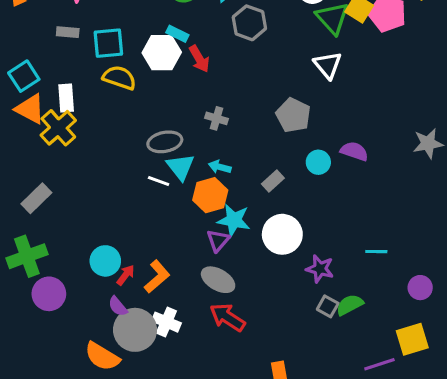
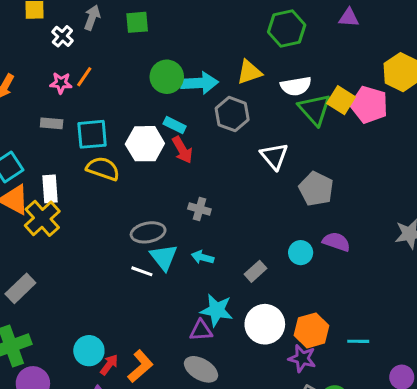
cyan rectangle: (177, 34) -> (175, 125), moved
white triangle: (328, 65) -> (274, 156), moved
gray pentagon: (293, 115) -> (316, 189), moved
orange hexagon: (210, 195) -> (312, 330), moved
purple triangle: (218, 241) -> (201, 330), turned 45

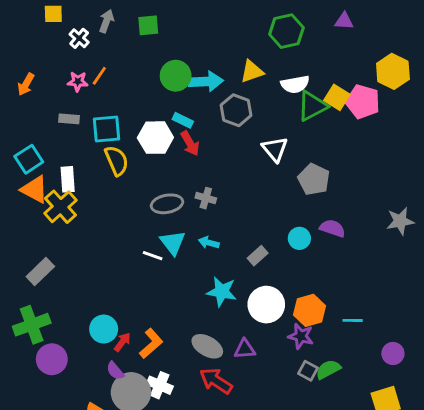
green triangle: (315, 109) -> (312, 106), turned 44
yellow semicircle: (103, 169) -> (117, 161), turned 48
gray ellipse: (148, 232) -> (167, 204), moved
purple triangle: (201, 330) -> (245, 349), moved

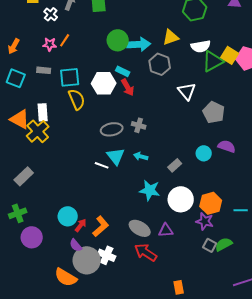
cyan square: (29, 159) -> (16, 78), moved, turned -36
green cross: (32, 325) -> (18, 213), size x0.7

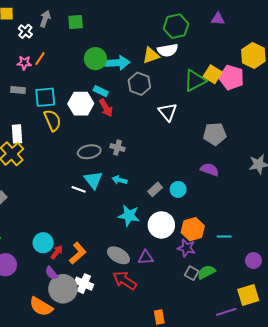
white semicircle: (201, 46) -> (168, 50), moved
gray pentagon: (214, 112) -> (215, 134), moved, turned -30
cyan circle: (204, 153) -> (178, 189), moved

